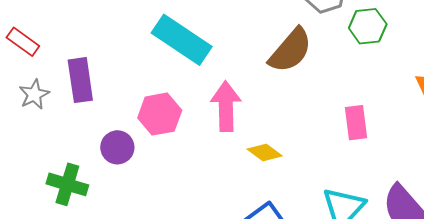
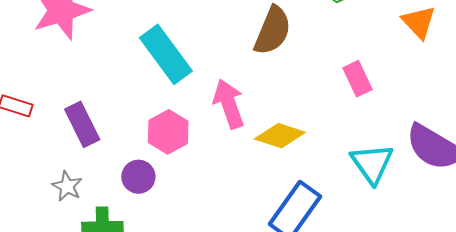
cyan rectangle: (182, 40) -> (166, 54), turned 38
gray star: (34, 94) -> (67, 186), moved
yellow diamond: (265, 153) -> (280, 136), size x1.4

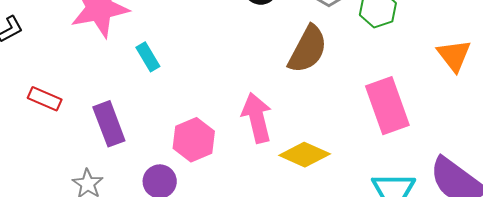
cyan rectangle: (166, 54) -> (148, 57), moved, size x0.5
pink rectangle: (357, 79) -> (387, 106), size x1.6

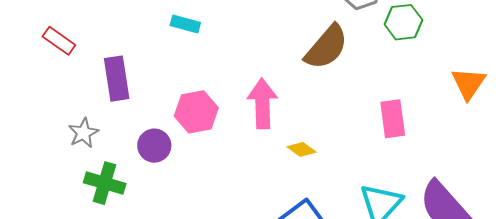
cyan rectangle: (148, 57) -> (185, 24), moved, turned -56
pink rectangle: (387, 106) -> (393, 119), size x0.7
yellow diamond: (305, 155) -> (302, 149), size x0.6

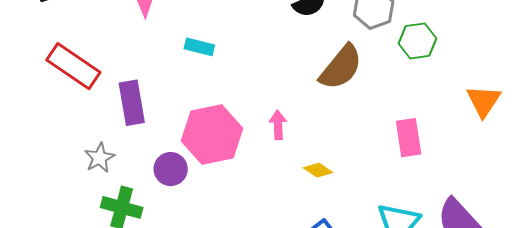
red rectangle: (59, 41) -> (73, 66), size x1.6
pink arrow: (262, 103) -> (278, 125), size x0.6
pink hexagon: (196, 112) -> (212, 135), size x1.4

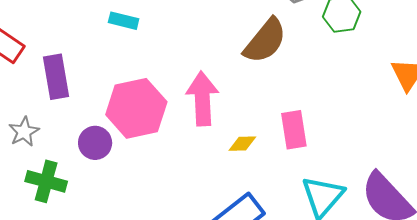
pink arrow: (278, 125) -> (202, 99), size x1.8
pink rectangle: (409, 138) -> (294, 130), moved
yellow diamond: (318, 170) -> (242, 144), turned -36

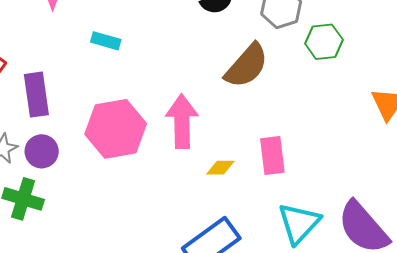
purple circle: (95, 143) -> (42, 151), moved

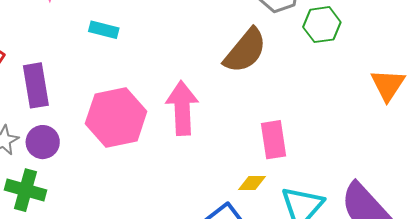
yellow diamond: (220, 168) -> (252, 183), moved

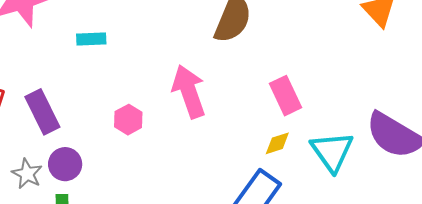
pink hexagon: (116, 117) -> (128, 120), size x0.5

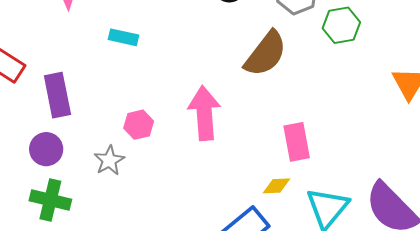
purple circle: (65, 164) -> (46, 149), moved
gray star: (27, 174) -> (109, 160), moved

